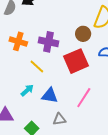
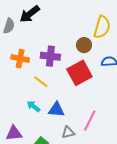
cyan arrow: (27, 90) -> (33, 106), turned -96
pink line: (84, 98) -> (90, 121), moved

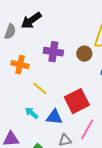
purple cross: (50, 56) -> (53, 52), moved
red square: (79, 73) -> (77, 101), moved

